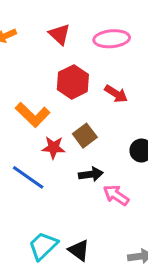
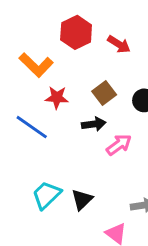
brown square: (85, 136) -> (104, 93), moved
pink arrow: (116, 195) -> (119, 145), turned 110
black triangle: (79, 250) -> (82, 199), turned 40

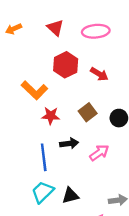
black arrow: (94, 124) -> (69, 143), moved
blue line: (32, 127) -> (44, 157), moved, turned 48
black triangle: (82, 199) -> (70, 196), turned 30

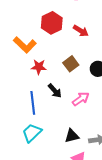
black arrow: (69, 143) -> (55, 91), turned 56
black triangle: (70, 196) -> (72, 136), moved

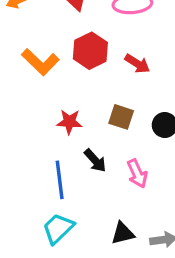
orange L-shape: (25, 45) -> (40, 62), moved
brown square: (71, 64) -> (121, 117), turned -35
pink arrow: (81, 99) -> (137, 173), turned 102

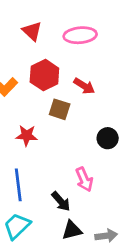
brown square: (121, 117) -> (60, 109), moved
black arrow: (95, 161) -> (61, 201), moved

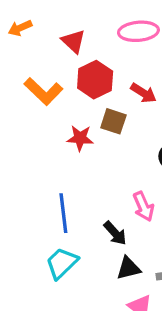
red triangle: (32, 31) -> (73, 41), moved
red star: (27, 135) -> (80, 138), moved

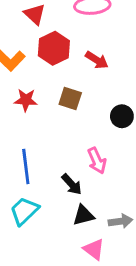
brown square: (113, 121) -> (70, 99), moved
red star: (80, 138) -> (26, 100), moved

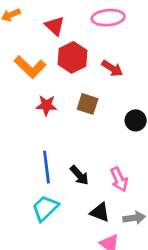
pink arrow: (97, 161) -> (119, 179), moved
black arrow: (72, 184) -> (79, 175), moved
black triangle: (83, 215) -> (100, 212), turned 35

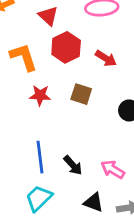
orange L-shape: (30, 67) -> (24, 57), turned -152
pink arrow: (119, 179) -> (113, 169), turned 145

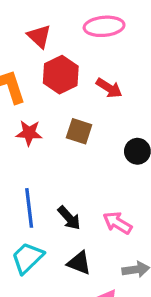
black triangle: (94, 202) -> (79, 263), moved

